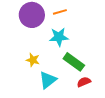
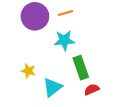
yellow star: (33, 60) -> (28, 71), moved
green rectangle: (74, 62) -> (81, 68), turned 35

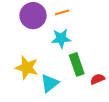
yellow star: (28, 71) -> (27, 68), size x1.6
red semicircle: (92, 89) -> (97, 79), moved

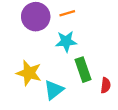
red semicircle: (97, 79) -> (106, 85), turned 120

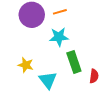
yellow star: (29, 73) -> (26, 65), size x0.7
cyan triangle: (54, 90) -> (48, 80), turned -30

